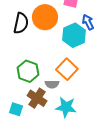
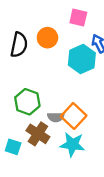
orange circle: (45, 17) -> (47, 38), size x0.7
orange square: (67, 69) -> (74, 116), moved

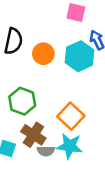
orange circle: (47, 38) -> (43, 54), moved
gray semicircle: (56, 117) -> (46, 151), moved

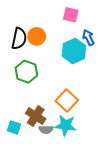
orange circle: (43, 54) -> (37, 36), moved
green hexagon: (22, 101) -> (26, 72), moved

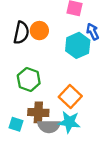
green hexagon: (26, 72) -> (29, 79), moved
brown cross: (36, 116) -> (38, 112), turned -30
gray semicircle: (46, 130) -> (49, 126), size x1.5

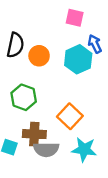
orange circle: (39, 31) -> (39, 56), moved
cyan star: (69, 122) -> (84, 149), moved

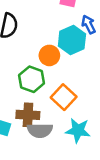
orange circle: (39, 56) -> (49, 55), moved
green hexagon: (24, 97) -> (32, 79), moved

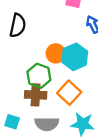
cyan hexagon: (72, 40) -> (75, 57), moved
brown cross: (28, 115) -> (36, 95), moved

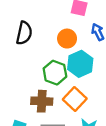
orange circle: (56, 53) -> (67, 39), moved
green hexagon: (39, 76) -> (55, 73), moved

